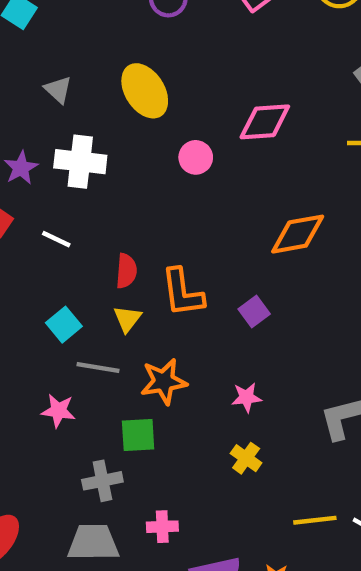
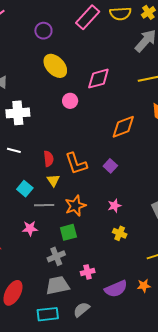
yellow ellipse: (145, 91) -> (55, 66), moved

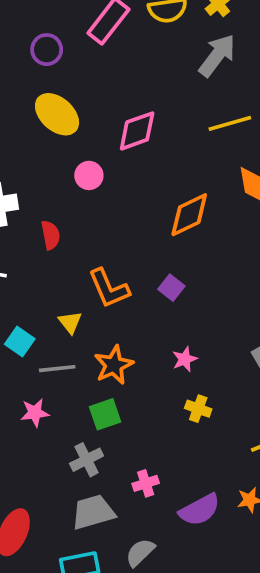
purple circle: (43, 31) -> (47, 50), moved
red semicircle: (49, 159) -> (51, 235), moved

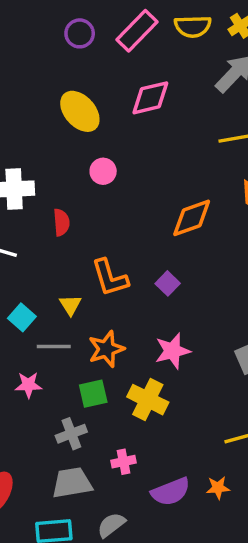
purple circle: (47, 50) -> (80, 33), moved
pink diamond: (137, 131) -> (150, 98), moved
pink star: (185, 359) -> (173, 351), size x1.5
yellow cross: (198, 409) -> (148, 400), moved, size x1.6

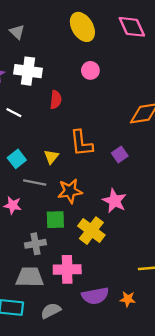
pink diamond: (150, 98) -> (132, 27), turned 68
pink star: (173, 351) -> (114, 201), turned 30
pink cross: (124, 462) -> (67, 269), size x1.6

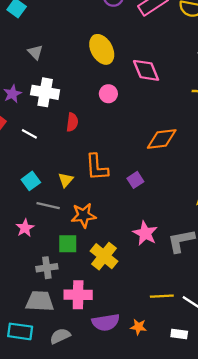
pink diamond: (132, 27) -> (146, 70), moved
pink star: (114, 201) -> (145, 233), moved
pink star: (13, 205) -> (25, 228), turned 30

